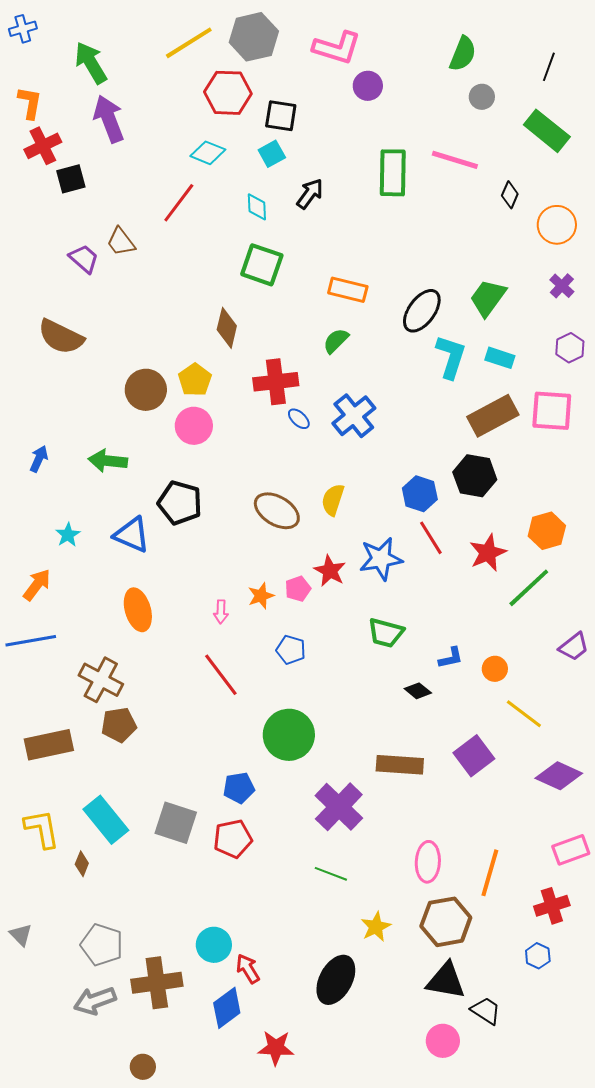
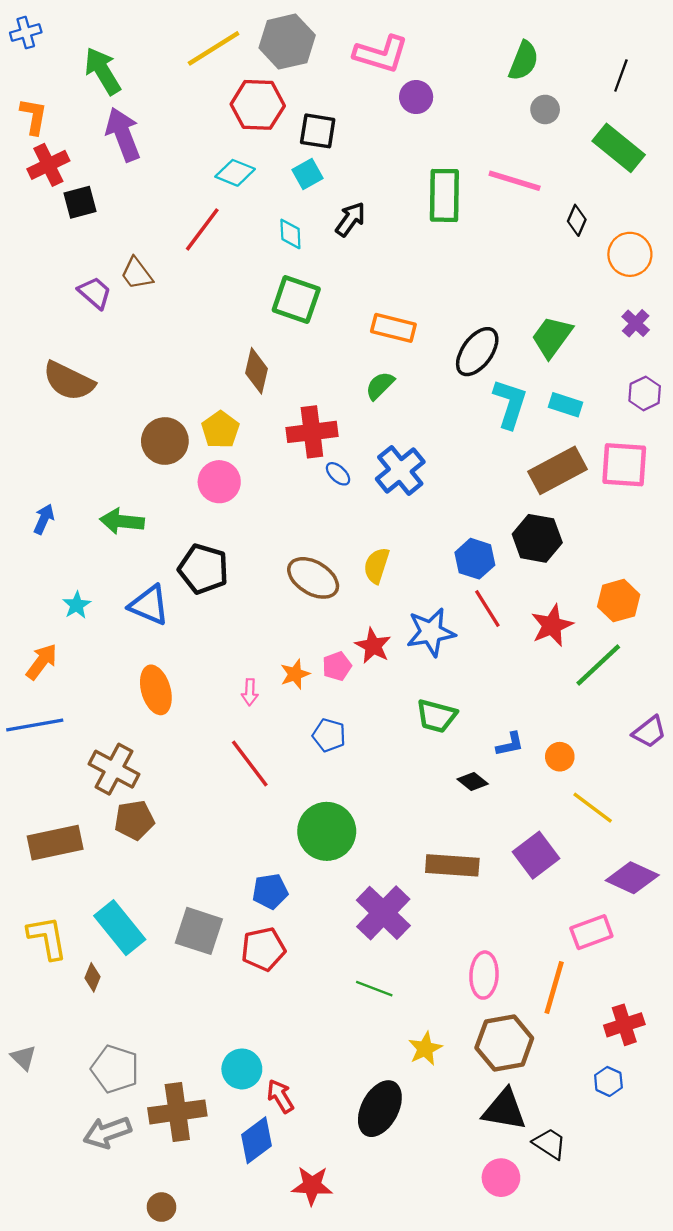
pink rectangle: (571, 850) -> (591, 932), moved

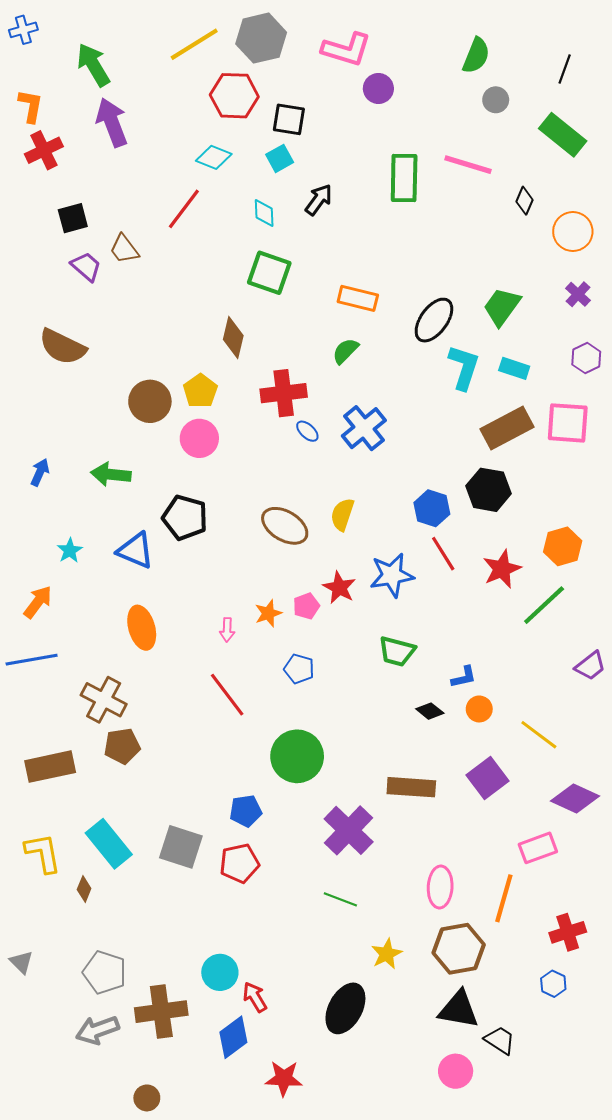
black square: (80, 202) -> (73, 218), moved
orange circle: (560, 757) -> (479, 709), moved

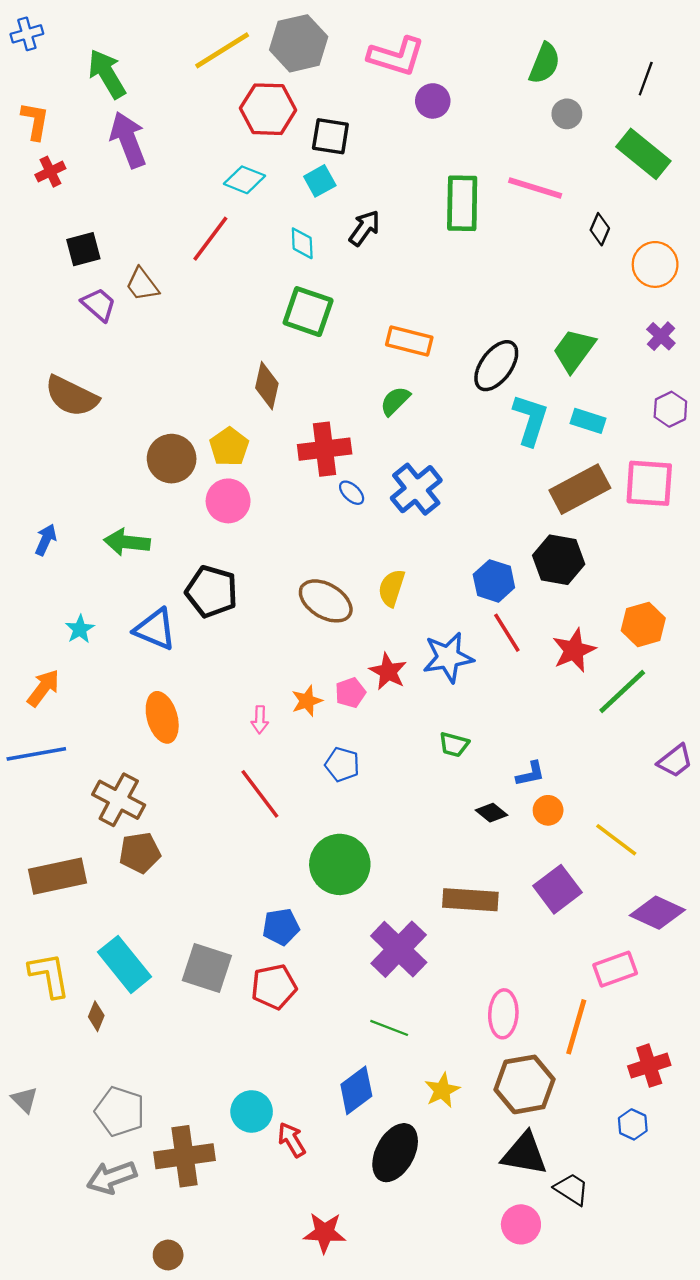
red cross: (44, 150) -> (50, 172), size x0.7
green trapezoid: (397, 651) -> (454, 744), size x0.7
blue diamond: (233, 1037) -> (356, 1090), moved

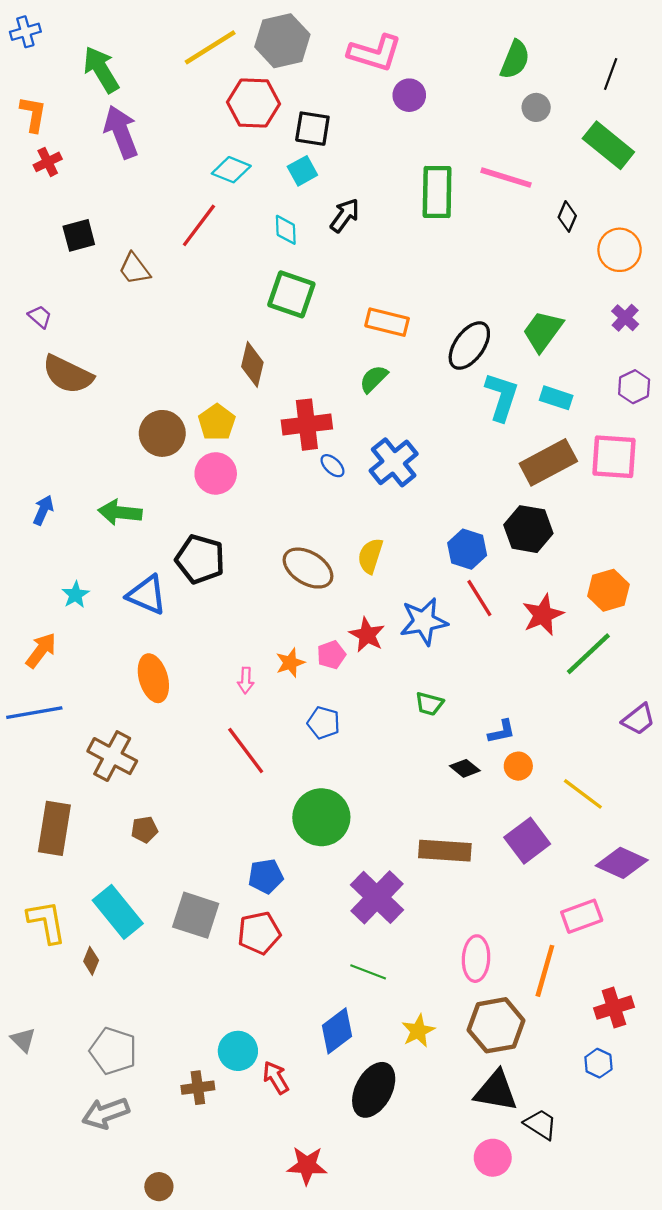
purple trapezoid: (99, 304) -> (40, 317), moved, size x0.7
brown pentagon: (140, 853) -> (144, 830), moved, size x0.7
brown rectangle: (57, 876) -> (54, 828), turned -69
brown cross: (185, 1156) -> (198, 1088), moved, size x0.6

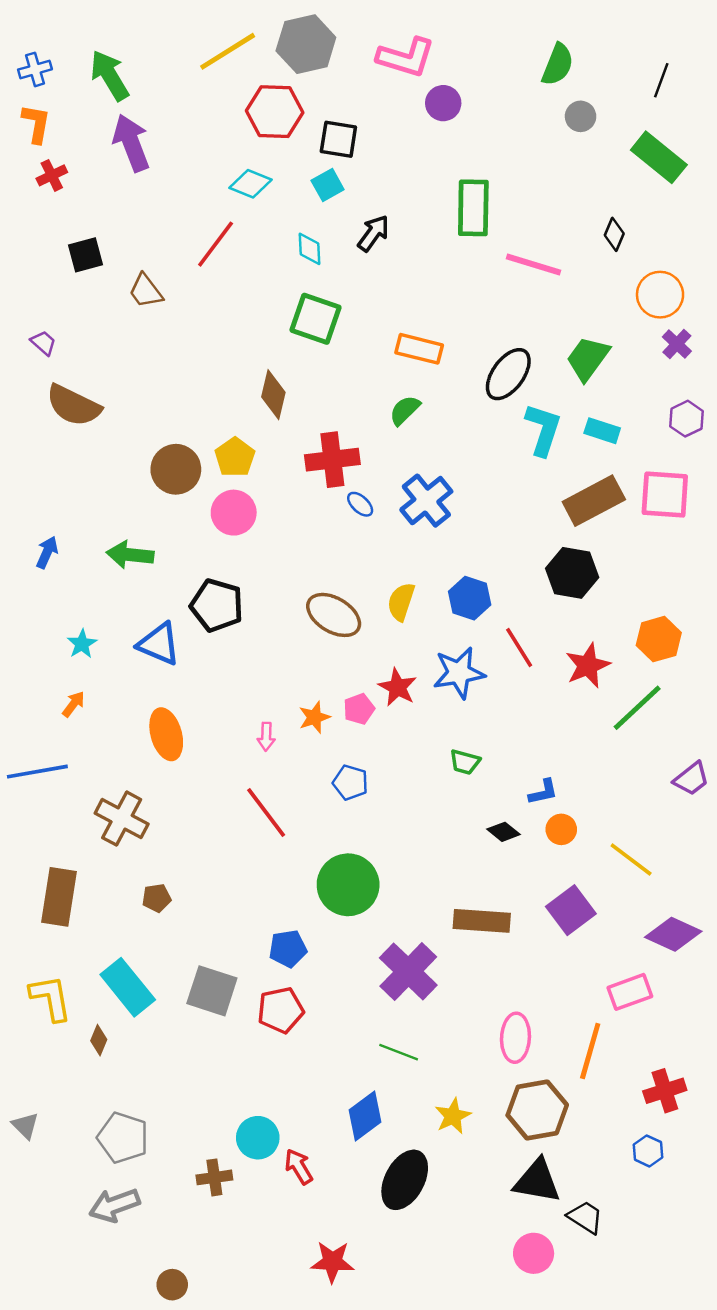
blue cross: (25, 32) -> (35, 69), moved
pink line: (506, 178) -> (534, 265), moved
orange circle: (620, 250) -> (660, 295), moved
blue hexagon: (467, 549) -> (470, 598), moved
orange arrow: (41, 650) -> (73, 704), moved, size x0.7

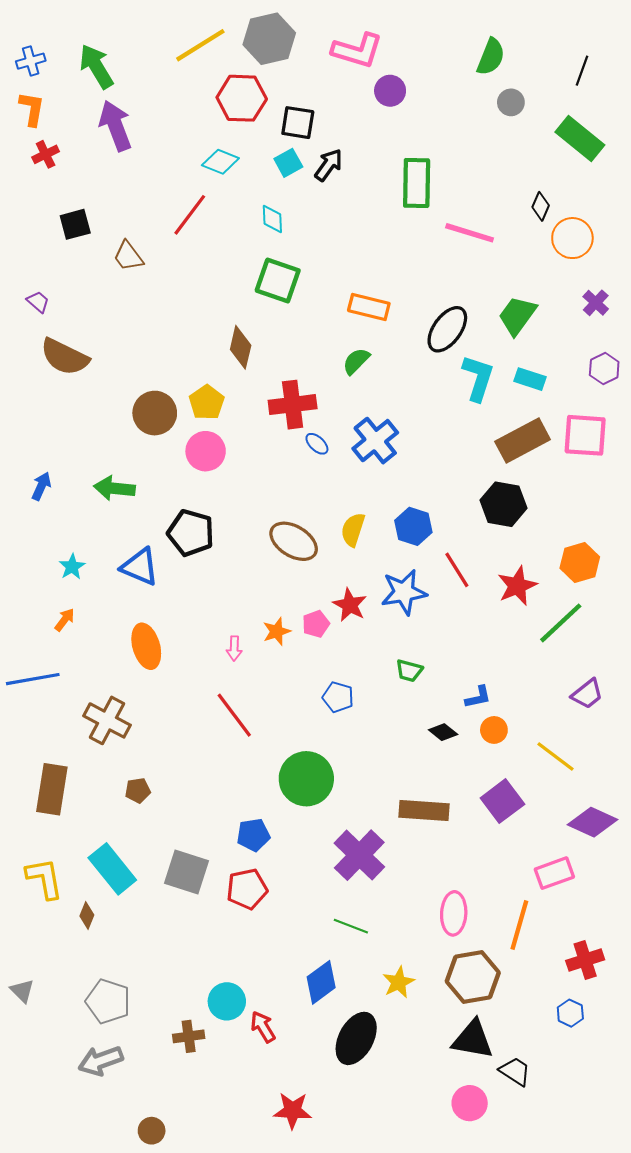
black arrow: (373, 233) -> (329, 165), moved
orange circle: (660, 295) -> (572, 238), moved
purple trapezoid: (691, 779) -> (587, 694), moved
blue pentagon: (350, 782) -> (338, 697), moved

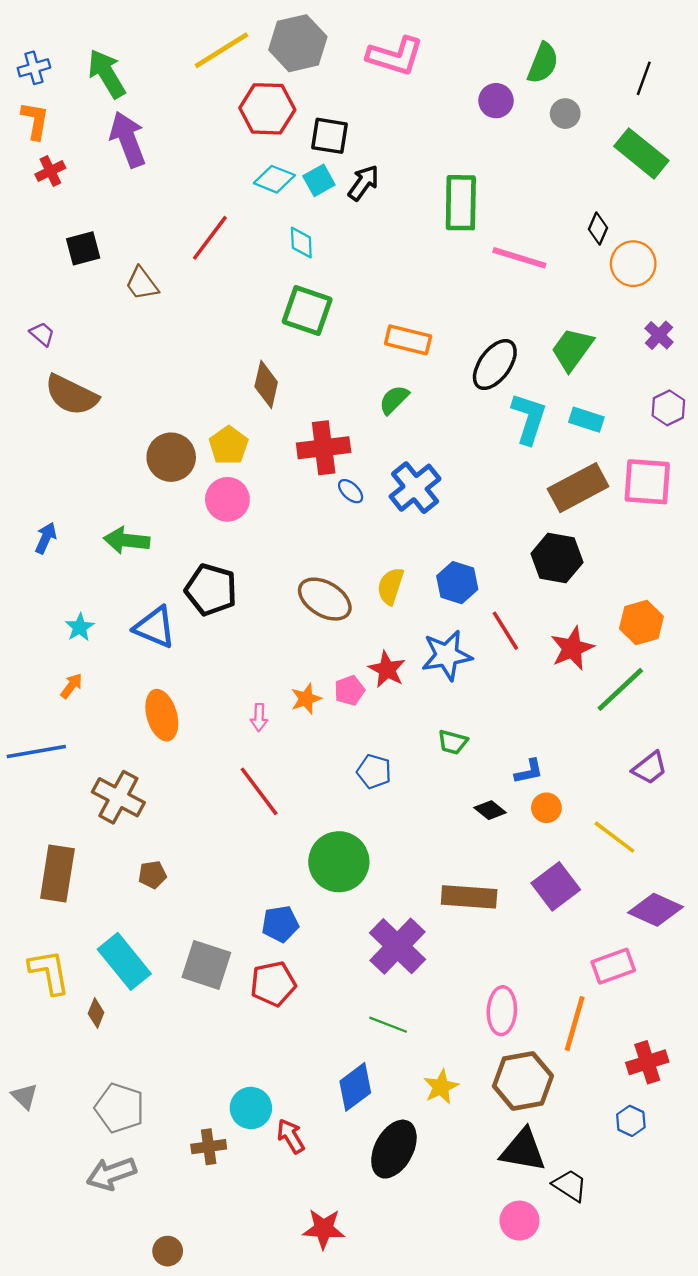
purple circle: (390, 91) -> (496, 101), moved
cyan diamond: (220, 162) -> (274, 179), moved

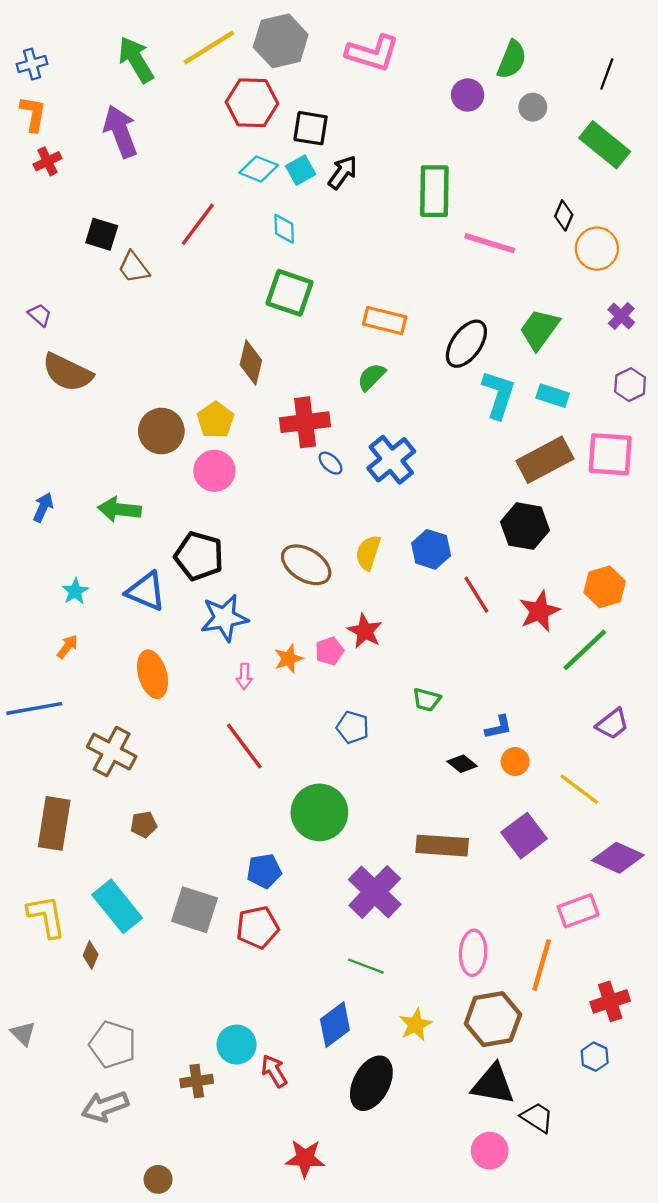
green arrow: (107, 74) -> (136, 60), moved
black square: (83, 248) -> (102, 234), moved, turned 32
blue star: (447, 655) -> (224, 618), moved

